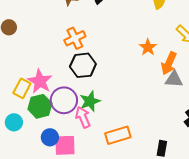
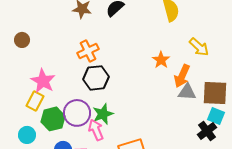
pink star: (40, 81) -> (43, 81), moved

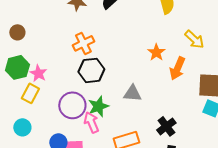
pink star: (43, 81) -> (38, 73), size x0.7
gray triangle: (187, 92) -> (132, 93), moved
green hexagon: (53, 119) -> (17, 67), moved
black cross: (207, 131) -> (166, 126), moved

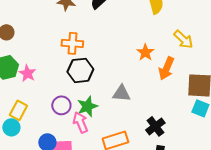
orange cross: (83, 43) -> (72, 43), turned 30
yellow rectangle: (30, 93) -> (18, 110), moved
purple circle: (72, 105) -> (61, 105), size x0.7

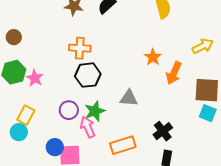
yellow arrow: (183, 39) -> (203, 46), moved, turned -70

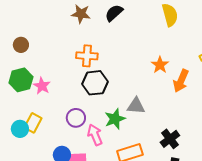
green star: (95, 111) -> (115, 119), moved
cyan circle: (19, 132) -> (20, 129), moved

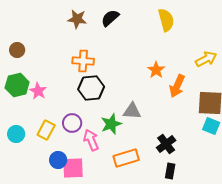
yellow rectangle: (33, 123) -> (46, 130), moved

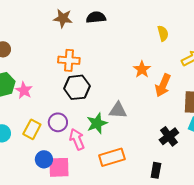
black semicircle: (110, 18) -> (96, 17), turned 36
yellow semicircle: (166, 20) -> (163, 33), moved, size x0.7
black cross: (166, 144) -> (169, 136), moved

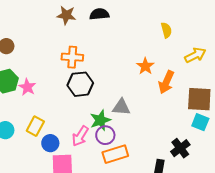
purple circle: (58, 122) -> (105, 135), moved
black cross: (169, 136) -> (180, 148), moved
pink arrow: (77, 139) -> (80, 136), turned -125
blue circle: (44, 159) -> (50, 143), moved

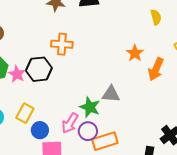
black hexagon: (80, 84) -> (39, 69), moved
green star: (100, 120) -> (90, 107), turned -30
purple circle: (105, 135) -> (88, 131), moved

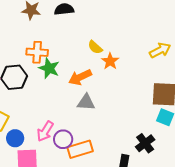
yellow semicircle: (156, 17) -> (95, 47), moved, turned 147
orange arrow: (156, 69) -> (80, 77), moved, turned 40
green star: (90, 107) -> (49, 68), moved

